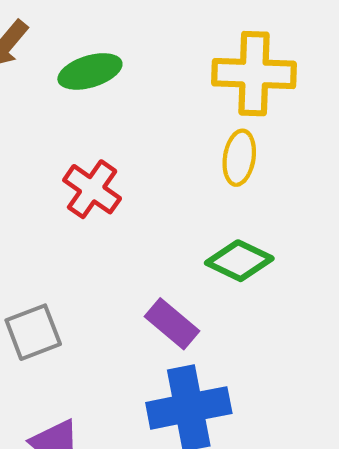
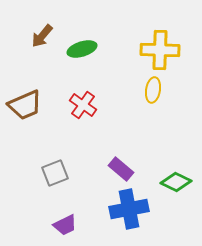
green diamond: (239, 261) -> (176, 182), moved

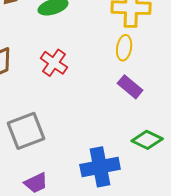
purple rectangle: (121, 169) -> (130, 87), moved
gray square: (55, 173) -> (26, 131), size x1.4

